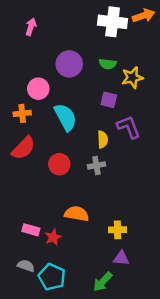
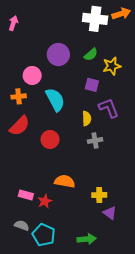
pink arrow: (31, 27) -> (13, 23), moved
green semicircle: (108, 64) -> (91, 55), turned -48
gray cross: (96, 165) -> (95, 140), moved
purple triangle: (121, 258) -> (110, 213), moved, turned 32
green arrow: (103, 282) -> (87, 239), turned -138

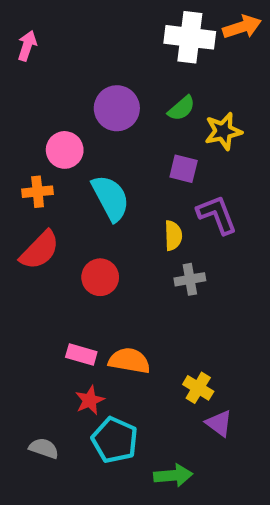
pink rectangle: (26, 195) -> (81, 354), moved
yellow cross: (99, 195) -> (198, 388), turned 32
cyan pentagon: (44, 235) -> (115, 440), moved

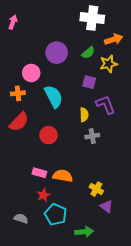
orange arrow: (242, 27) -> (114, 39), moved

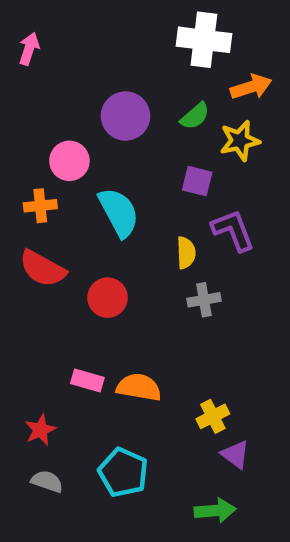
red semicircle: (19, 122) -> (43, 268), turned 75
yellow cross: (96, 189) -> (213, 416), turned 32
red star: (43, 195) -> (40, 430), moved
green arrow: (84, 232) -> (215, 511), moved

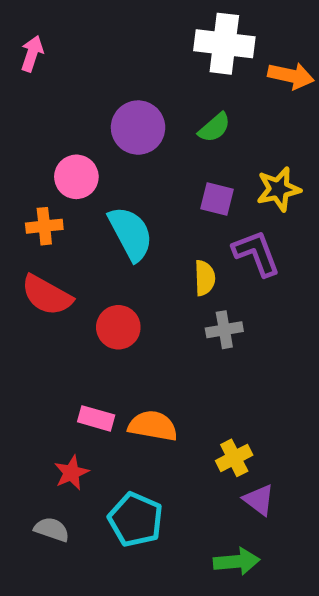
orange arrow: (251, 87) -> (291, 76), moved, turned 30
yellow star: (240, 141) -> (279, 189), moved
red star: (40, 430) -> (71, 473), moved

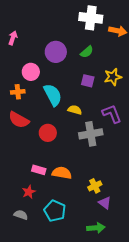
pink arrow: (32, 54) -> (13, 38), moved
purple L-shape: (256, 253) -> (112, 114), moved
yellow semicircle: (205, 278) -> (75, 110), moved, turned -72
gray cross: (224, 330) -> (91, 134), size x1.6

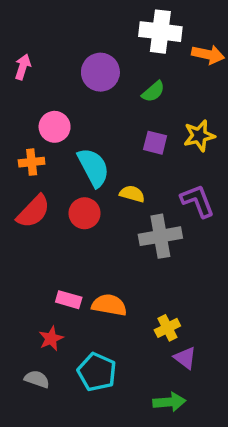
purple circle: (56, 52) -> (100, 72), moved
red semicircle: (19, 120) -> (33, 211), turned -75
red circle: (48, 133) -> (85, 213), moved

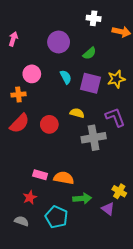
white cross: (160, 32) -> (94, 18), size x0.6
purple square: (155, 143) -> (90, 83), size x1.5
cyan semicircle: (93, 167) -> (66, 77), moved, size x0.6
yellow cross: (167, 328) -> (119, 191), moved, turned -32
green arrow: (169, 402) -> (82, 198), moved

